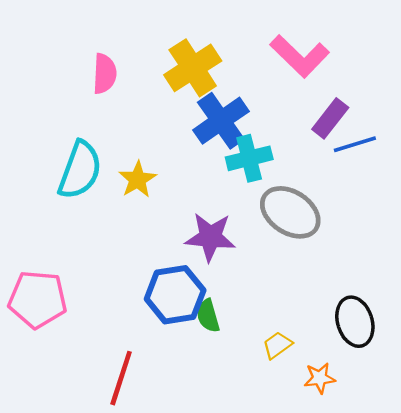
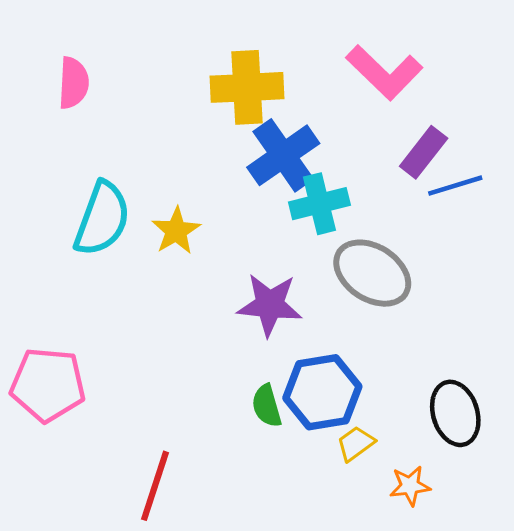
yellow cross: (193, 68) -> (247, 87), turned 30
pink semicircle: (105, 74) -> (73, 83), moved
blue hexagon: (175, 295) -> (322, 392), moved

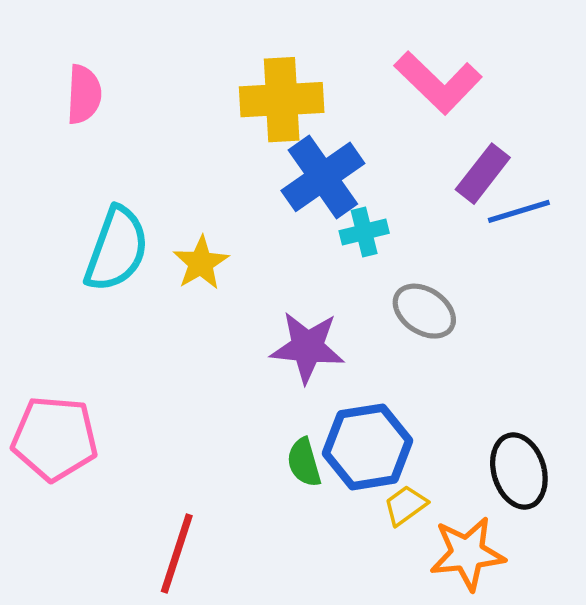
cyan cross: (319, 204) -> (364, 232), size x0.7
gray ellipse: (372, 273) -> (424, 311), size x0.7
orange star: (410, 486) -> (467, 554), size x1.6

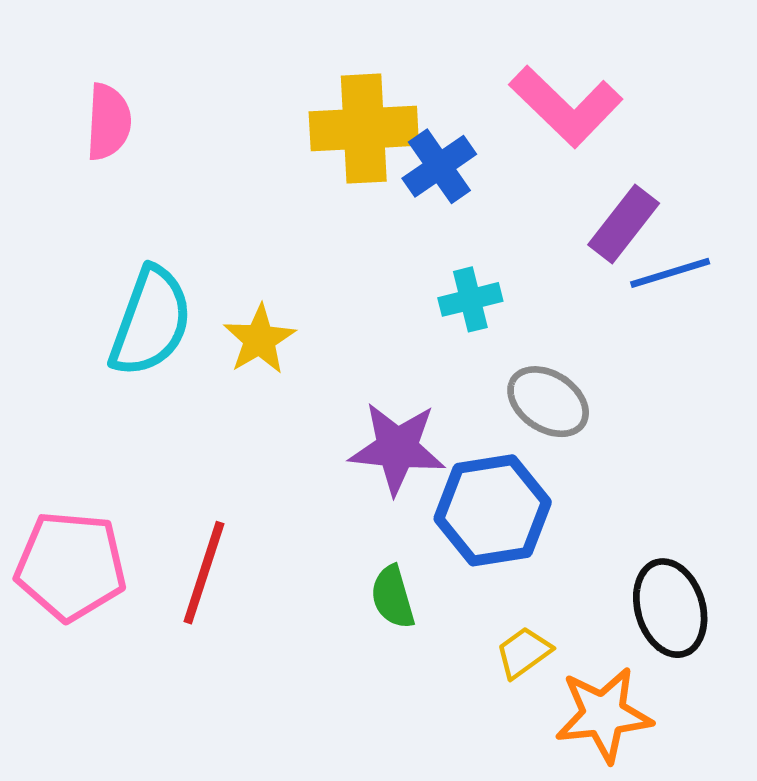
blue cross: (323, 177) -> (439, 166), moved, size x0.7
blue hexagon: (368, 447) -> (493, 510), moved
red line: (177, 554) -> (204, 573), moved

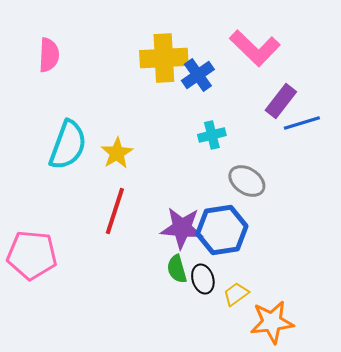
purple star: (397, 448) -> (182, 228), moved
red line: (204, 573) -> (115, 211), moved
black ellipse: (670, 608) -> (203, 279), moved, size x0.7

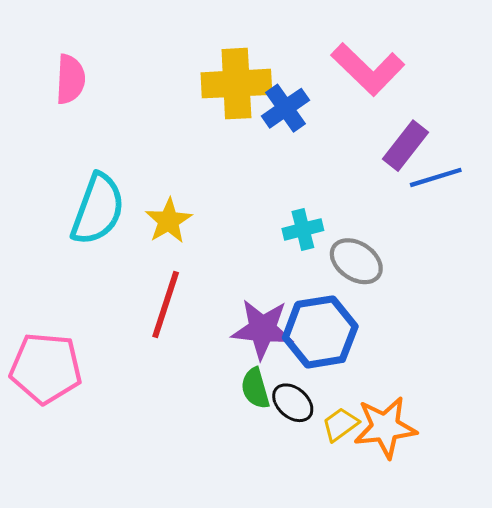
cyan cross: (212, 135) -> (303, 229), moved
black ellipse: (203, 279) -> (293, 403), turned -32
orange star: (272, 322) -> (385, 427), moved

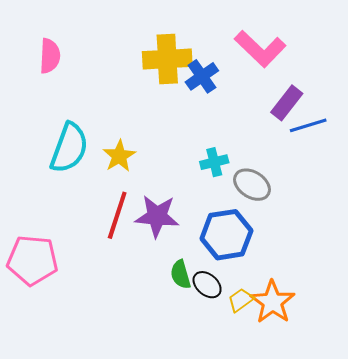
purple star: (262, 329) -> (157, 216), moved
orange star: (385, 427) -> (272, 302), turned -30

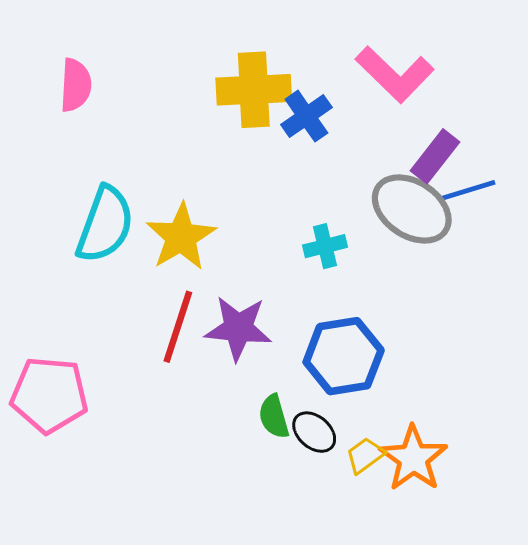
yellow star: (119, 156) -> (181, 237), size x1.4
gray ellipse: (252, 185) -> (412, 209), moved, size x1.4

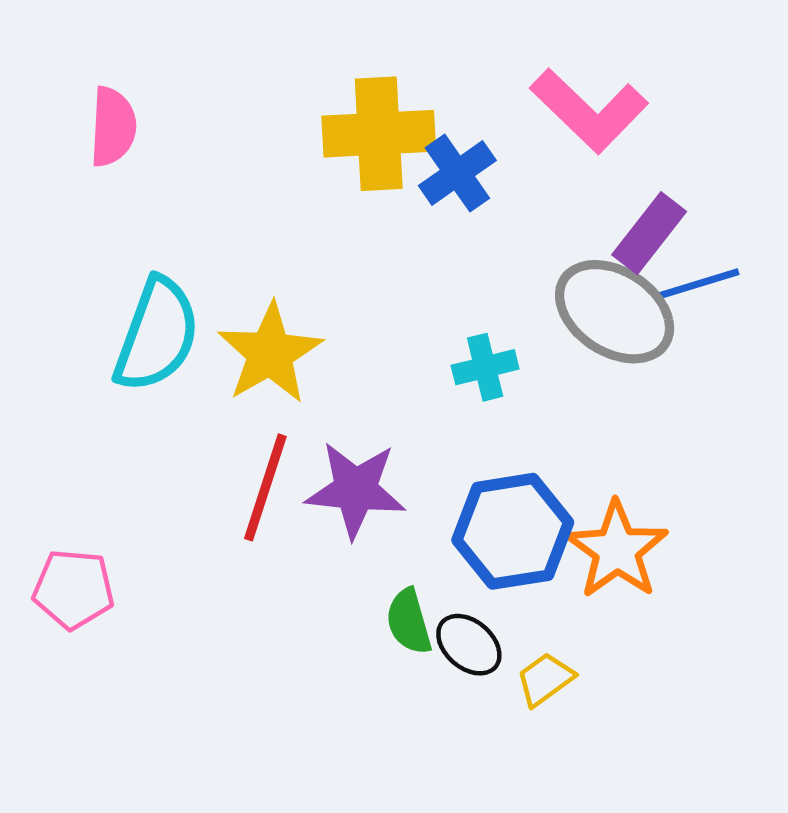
pink pentagon: (49, 395) -> (74, 589), size x0.7
orange star: (413, 458) -> (617, 550), moved

